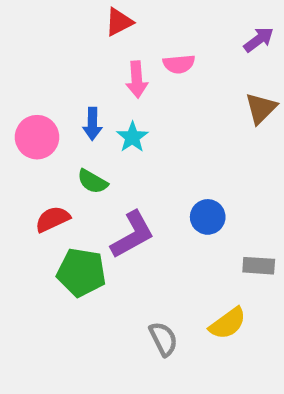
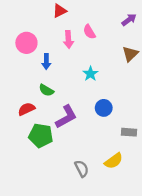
pink semicircle: (179, 64) -> (89, 32), turned 64
pink circle: (37, 137) -> (26, 43), moved
cyan star: (132, 137) -> (90, 74), moved

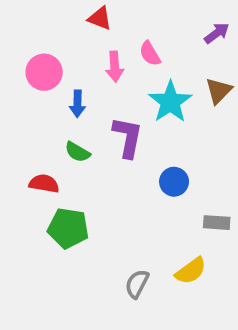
red triangle: (60, 11) -> (100, 18), turned 48
cyan star: (90, 74) -> (170, 102), moved, size x1.6
red semicircle: (26, 109) -> (44, 184), turned 35
purple L-shape: (66, 117) -> (128, 137), moved, turned -50
gray semicircle: (82, 169) -> (137, 284), turned -126

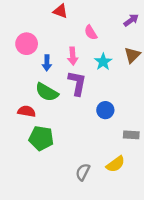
pink arrow: (115, 67) -> (73, 56), moved
cyan star: (170, 102) -> (103, 62), size x0.7
green semicircle: (77, 152) -> (47, 92), size x1.5

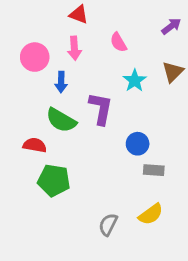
pink arrow: (73, 56) -> (74, 48), moved
gray rectangle: (131, 135) -> (154, 170), moved

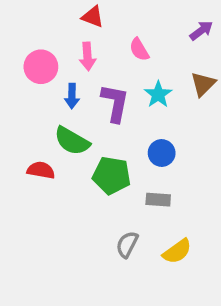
purple L-shape: (101, 108) -> (115, 103), moved
blue circle: (138, 144) -> (162, 153), moved
gray rectangle: (154, 170) -> (158, 200), moved
green pentagon: (54, 180) -> (112, 175), moved
gray semicircle: (108, 225) -> (127, 244), moved

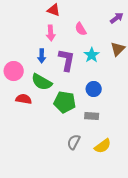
pink circle: (41, 67) -> (14, 71), moved

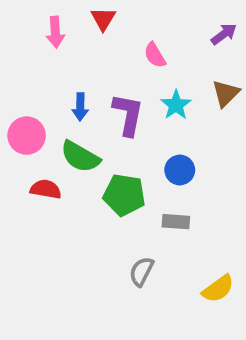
red triangle: (54, 10) -> (103, 19), turned 40
pink arrow: (51, 33) -> (55, 32), moved
yellow semicircle: (103, 146) -> (218, 289), moved

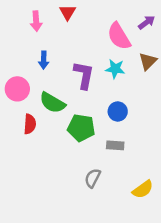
pink semicircle: (155, 55) -> (119, 36), moved, size x1.6
cyan star: (176, 105) -> (115, 69), turned -30
blue arrow: (80, 107) -> (44, 60), moved
red semicircle: (46, 189) -> (30, 124), turned 84

